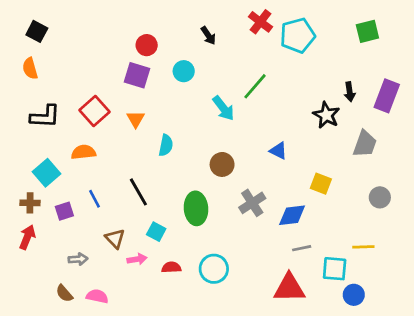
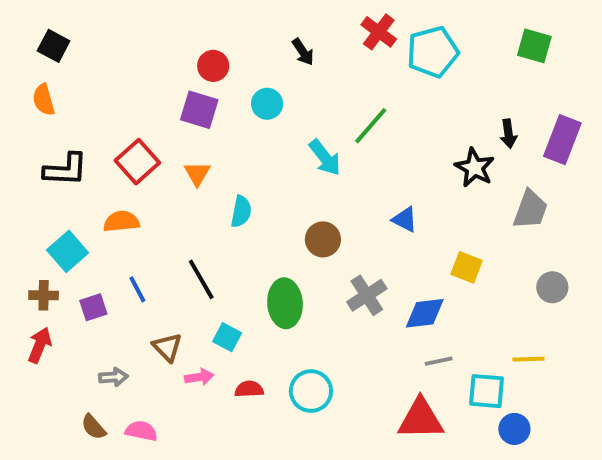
green square: (367, 31) -> (534, 46), turned 30

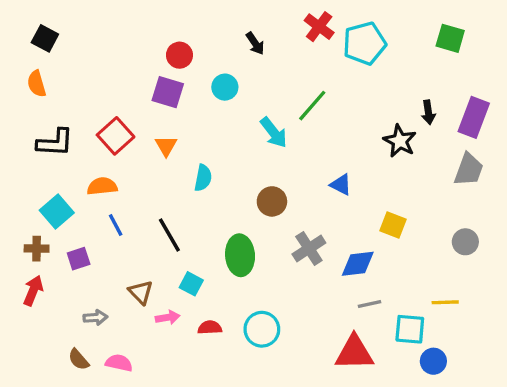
gray trapezoid: (530, 209) -> (469, 169), moved
blue line: (137, 289) -> (116, 225), moved

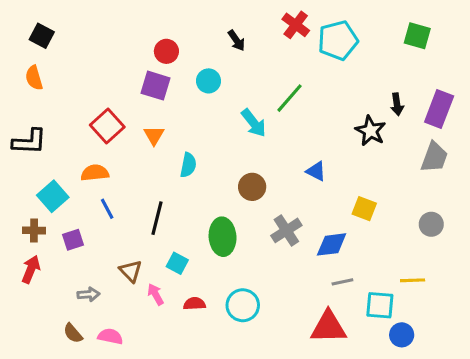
black L-shape: (55, 143) -> (29, 142), moved
black line: (169, 235) -> (157, 218), turned 44
pink arrow: (168, 317) -> (156, 294), turned -110

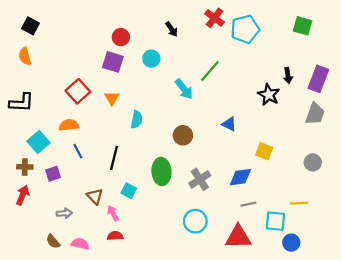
gray cross: (286, 230) -> (200, 179), moved
red semicircle: (194, 304) -> (115, 236), moved
cyan circle: (243, 305) -> (195, 221), moved

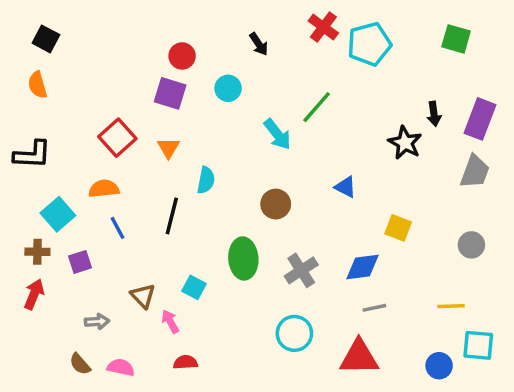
black line: (114, 158) -> (172, 216), moved
cyan square: (275, 221) -> (478, 345), moved
red semicircle: (115, 236) -> (185, 362), moved

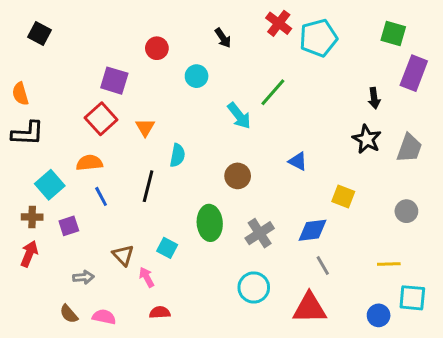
orange semicircle: (37, 85) -> (20, 94), moved
purple square: (170, 93) -> (114, 81), moved
purple rectangle: (480, 119) -> (414, 73), moved
black star: (405, 143) -> (367, 139), moved
gray line: (374, 308) -> (323, 265), turned 72

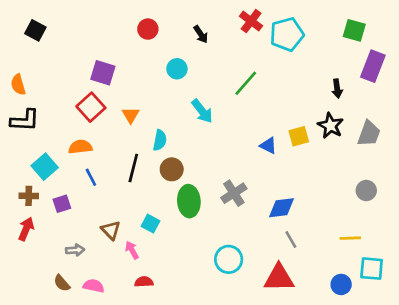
red circle: (157, 48) -> (148, 29), moved
cyan arrow: (239, 116) -> (202, 111), moved
brown circle: (238, 176) -> (172, 169), moved
yellow square: (343, 196) -> (299, 136), moved, turned -36
gray cross: (260, 233) -> (234, 193), moved

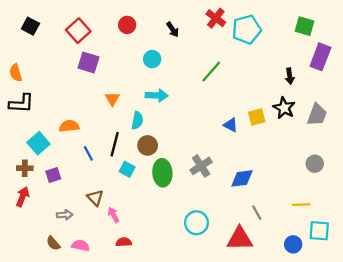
red square: (91, 107) -> (78, 31), moved
cyan arrow: (202, 111) -> (157, 95), moved, turned -50
blue line: (91, 177) -> (88, 153), moved
cyan square: (151, 224) -> (127, 169), moved
gray line: (291, 239) -> (257, 213), moved

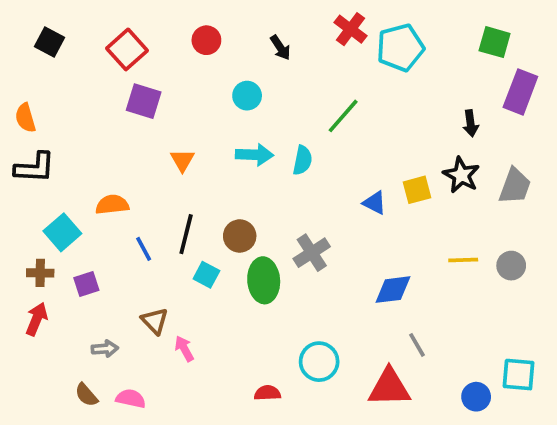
cyan semicircle: (137, 120) -> (302, 160), moved
gray cross: (201, 166) -> (312, 253), moved
yellow line: (301, 205) -> (463, 260), moved
red semicircle: (124, 242) -> (267, 393), moved

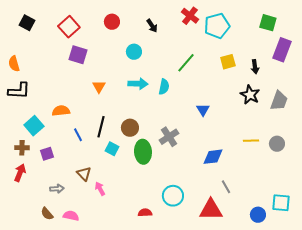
yellow square: (417, 190) -> (228, 62), moved
blue triangle: (375, 203) -> (203, 110), turned 32

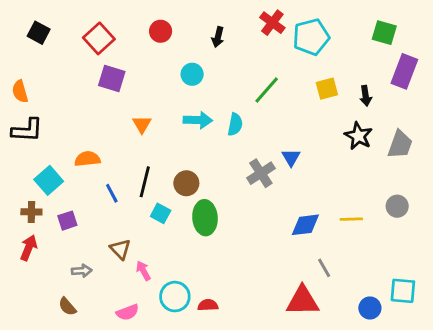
black arrow: (152, 26) -> (218, 37), turned 48
gray cross: (169, 137) -> (261, 173), moved
yellow line: (251, 141) -> (351, 219), moved
cyan circle: (173, 196) -> (175, 297), moved
pink semicircle: (71, 216) -> (128, 312), moved, turned 147

